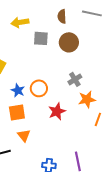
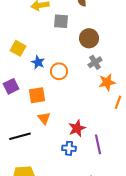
brown circle: (69, 42) -> (89, 38), moved
blue star: (18, 90) -> (38, 62), moved
red star: (57, 111) -> (77, 128), moved

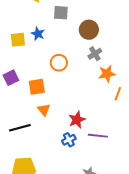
yellow square: (18, 48) -> (18, 40), turned -35
blue star: (38, 62) -> (38, 34), moved
purple line: (98, 144) -> (98, 136), turned -72
blue cross: (69, 148) -> (69, 140), turned -32

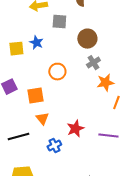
purple line: (98, 136) -> (108, 136), moved
blue cross: (69, 140) -> (54, 146), moved

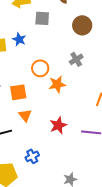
brown circle: (87, 39) -> (82, 25), moved
orange star: (105, 83) -> (57, 84), moved
blue cross: (54, 146) -> (32, 156), moved

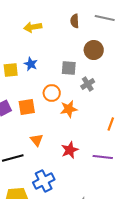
gray square: (42, 18) -> (69, 68), moved
orange square: (18, 92) -> (27, 107), moved
blue cross: (32, 156) -> (44, 181), size x1.5

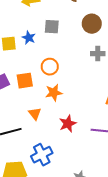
gray square: (69, 68) -> (52, 27), moved
gray cross: (88, 84) -> (98, 54), moved, turned 32
orange star: (69, 109) -> (54, 93), moved

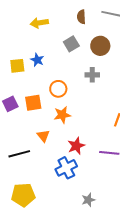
gray square: (52, 27) -> (71, 44), moved, turned -35
gray cross: (98, 54) -> (92, 75), moved
blue cross: (42, 155) -> (66, 168), moved

